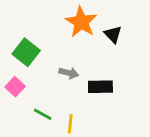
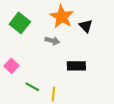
green square: (26, 52) -> (20, 23), moved
gray arrow: (69, 73) -> (52, 41), moved

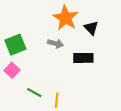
green square: (20, 23) -> (15, 45), moved, turned 30
black rectangle: (76, 66) -> (83, 58), moved

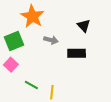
orange star: (66, 18) -> (32, 16), moved

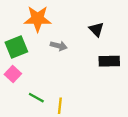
orange star: (32, 16) -> (38, 19), turned -30
black rectangle: (77, 53) -> (109, 61), moved

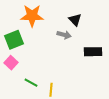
black triangle: (96, 29) -> (75, 20), moved
gray arrow: (59, 46) -> (64, 35), moved

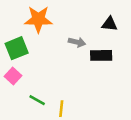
black triangle: (75, 20) -> (110, 24), moved, turned -40
black rectangle: (93, 52) -> (101, 55), moved

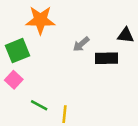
black triangle: (110, 24) -> (126, 35), moved
gray arrow: (77, 42) -> (81, 44), turned 126

